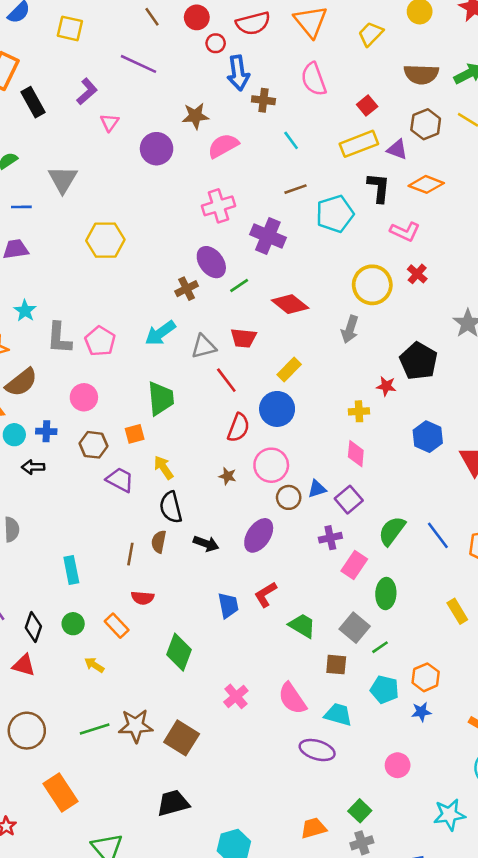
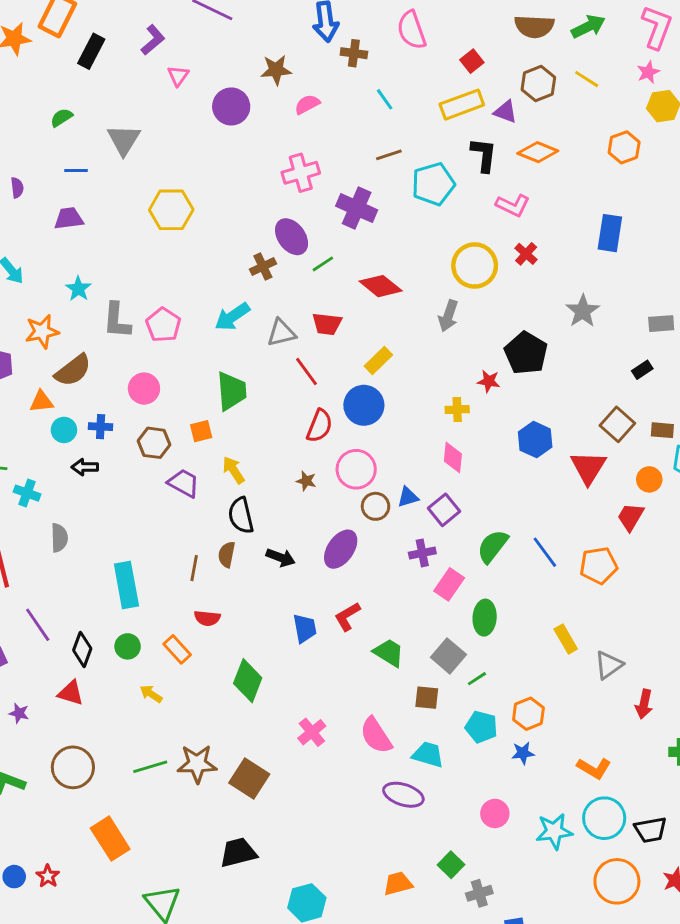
black rectangle: (33, 102) -> (91, 51), turned 56
pink semicircle: (223, 146) -> (307, 104), size x0.7
cyan rectangle: (71, 570) -> (126, 585), size x1.4
cyan star: (449, 815) -> (554, 831), moved
gray cross: (362, 843) -> (479, 893), moved

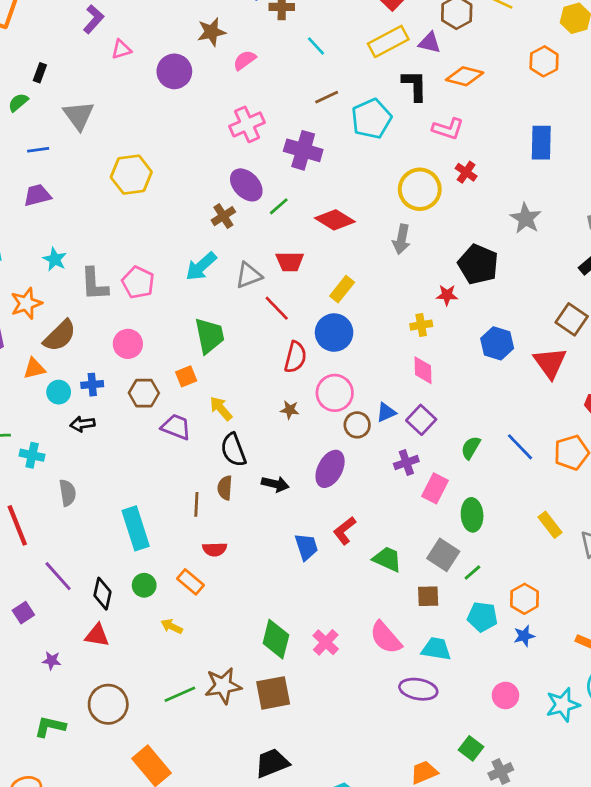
black rectangle: (91, 51) -> (40, 73), moved, size x0.6
pink triangle: (178, 76) -> (121, 49), turned 45
green semicircle: (493, 546) -> (471, 448), size x0.7
green diamond: (248, 681) -> (276, 639), moved
brown square: (249, 778) -> (273, 693), turned -36

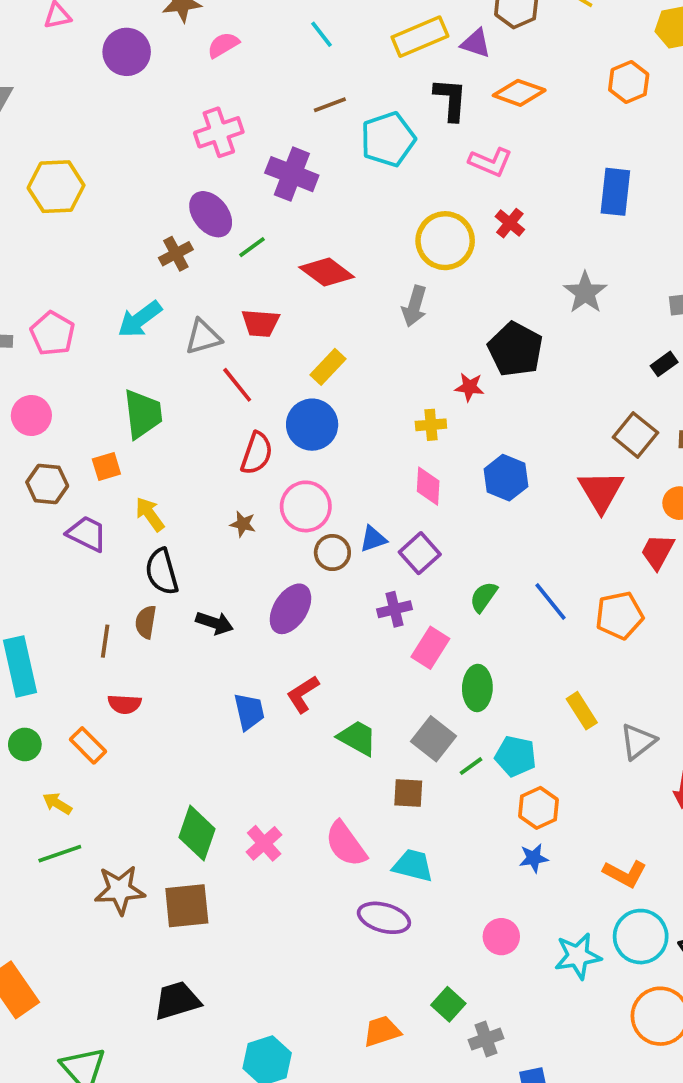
blue hexagon: (497, 343) -> (506, 478), moved
cyan pentagon: (482, 617) -> (515, 756), moved
green line: (180, 694) -> (60, 854), moved

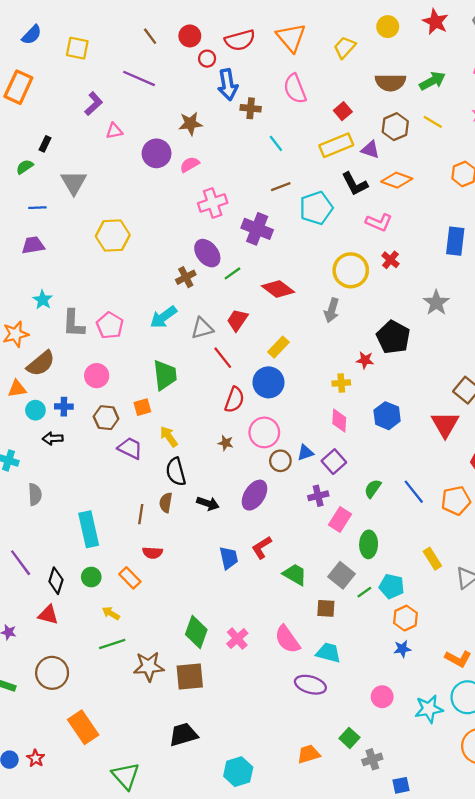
pink semicircle: (223, 45) -> (190, 165), moved
black L-shape: (451, 99) -> (355, 184), turned 148
red trapezoid: (260, 323) -> (237, 320), turned 120

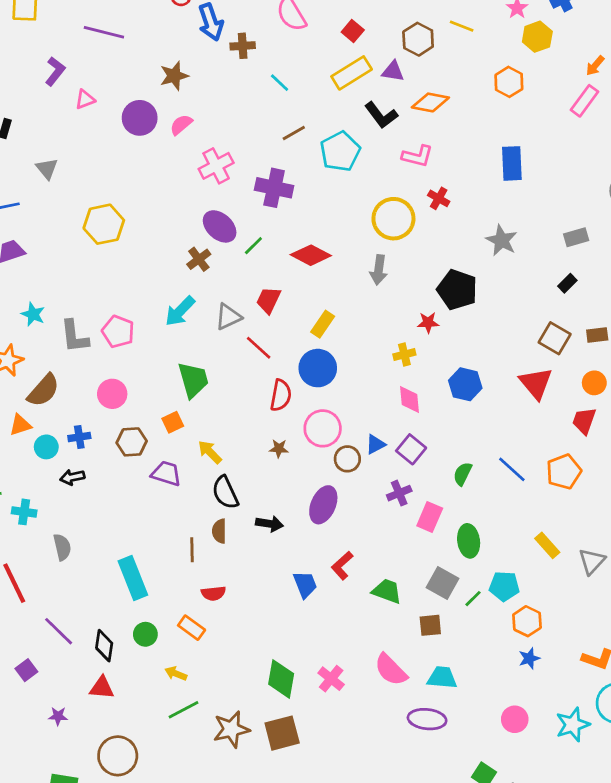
gray triangle: (74, 182) -> (47, 169), size x0.7

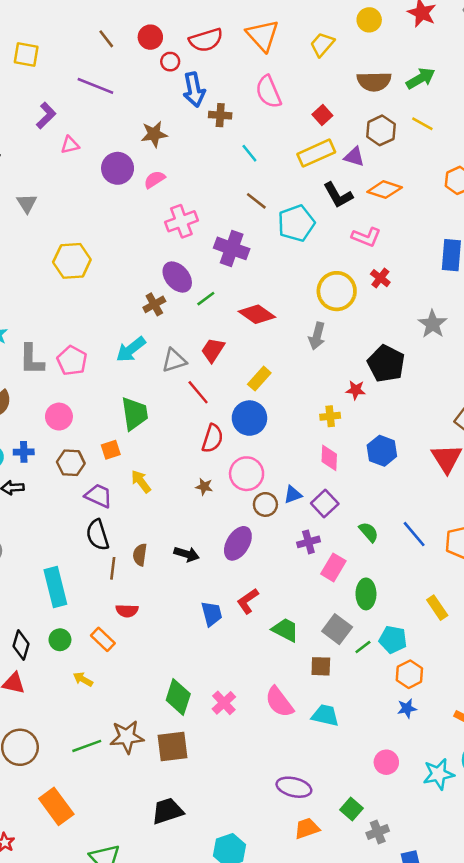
brown line: (294, 133) -> (256, 201), turned 60
green semicircle: (463, 474) -> (369, 532), turned 105
black semicircle: (225, 493) -> (98, 535), moved
green line: (183, 710) -> (87, 746), moved
purple ellipse: (427, 719) -> (294, 787), moved

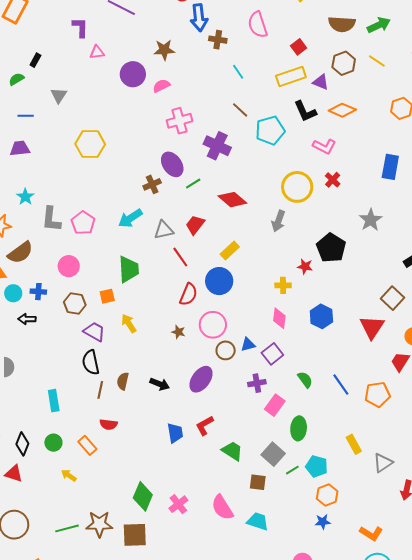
purple L-shape: (46, 116) -> (80, 27), turned -50
cyan rectangle: (55, 587) -> (54, 401), size x0.7

